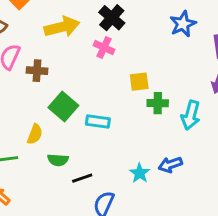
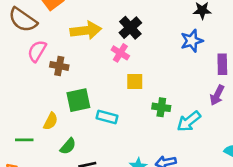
yellow square: (139, 82) -> (135, 82), moved
green square: (63, 107) -> (78, 100), turned 30
cyan arrow: (191, 115) -> (189, 121), turned 30
green semicircle: (58, 160) -> (68, 146), turned -60

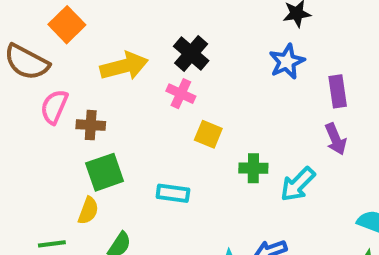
yellow square: (135, 82) -> (208, 134), turned 30
purple arrow: (217, 95) -> (336, 139), turned -42
green square: (78, 100) -> (105, 172), moved

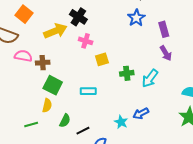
black cross: (191, 54) -> (78, 17), moved
pink semicircle: (54, 107) -> (23, 56), turned 84
yellow square: (208, 134) -> (102, 59), turned -32
green square: (105, 172) -> (53, 85), turned -36

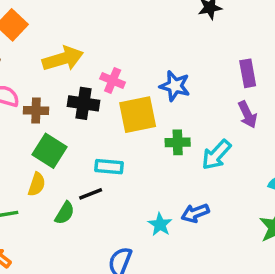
black cross: (78, 17) -> (84, 103), moved, turned -30
blue star: (136, 18) -> (175, 86), moved, turned -30
yellow square: (102, 59) -> (138, 115), size x1.6
black line: (83, 131) -> (91, 194), moved

